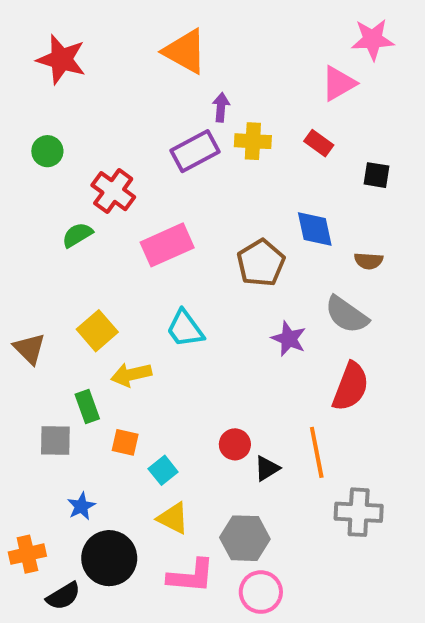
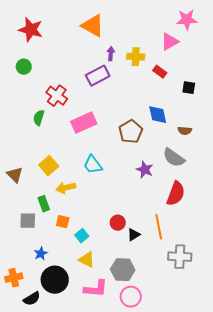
yellow cross: (253, 141) -> (136, 57), moved
green circle: (47, 151) -> (24, 67), moved
green semicircle: (77, 235) -> (39, 118), turned -42

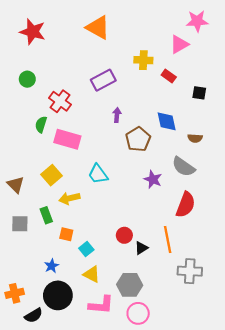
purple arrow: (111, 54) -> (117, 115), moved
green circle: (24, 67) -> (27, 79), moved
pink rectangle: (84, 123) -> (67, 139), moved, turned 40
gray square: (28, 221) -> (20, 224), moved
blue star: (41, 254) -> (52, 266), moved

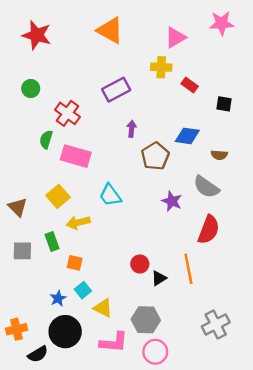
pink triangle: (179, 44) -> (175, 37), moved
blue diamond: (167, 121) -> (187, 136), turned -70
cyan square: (86, 249) -> (83, 290), moved
gray cross: (190, 271) -> (216, 324), moved, turned -30

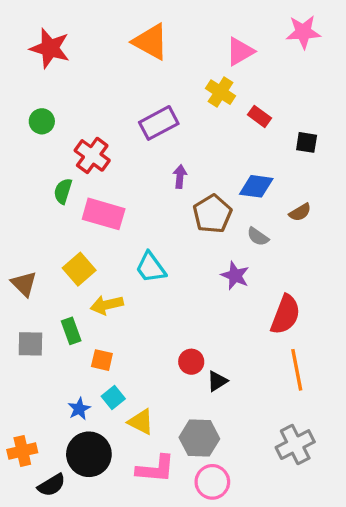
yellow cross: (161, 67) -> (220, 92), turned 30
brown semicircle: (219, 155) -> (300, 212), turned -35
gray semicircle: (206, 187) -> (258, 237), moved, size x0.6
orange line: (188, 269) -> (297, 370), moved

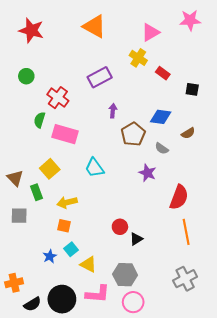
yellow arrow: (107, 305) -> (67, 202), moved
green rectangle: (71, 331) -> (36, 192), moved
black circle: (89, 454) -> (62, 299), moved

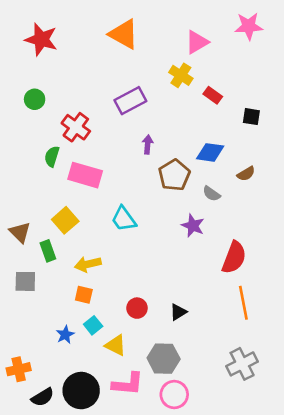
red circle: (120, 227) -> (137, 308), moved

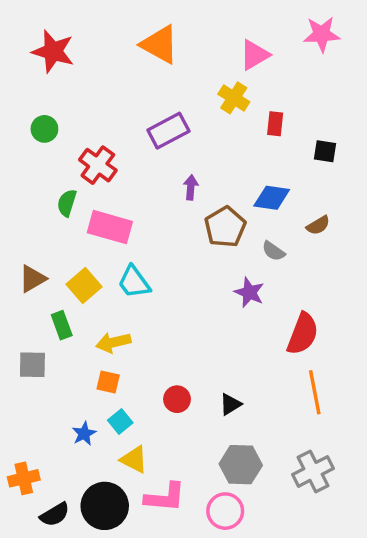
red rectangle: (213, 95) -> (275, 124), turned 60
cyan trapezoid: (124, 219) -> (134, 282), moved
brown triangle: (20, 232) -> (32, 279), moved, turned 45
yellow triangle: (116, 345) -> (134, 459), moved
gray hexagon: (164, 359) -> (241, 465), moved

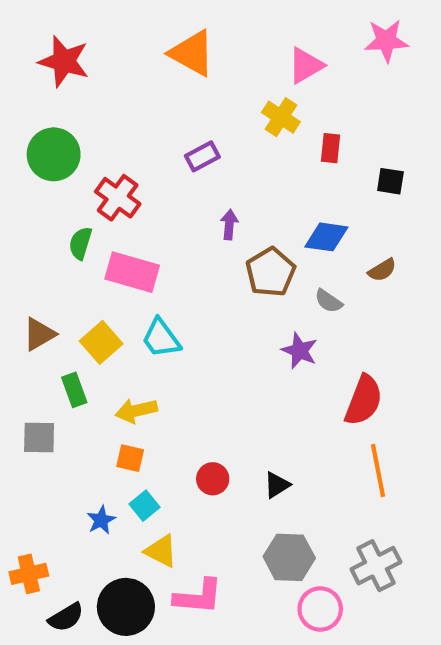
green circle: (44, 129) -> (54, 154), size x1.6
purple rectangle: (168, 131) -> (202, 156), size x0.7
pink circle: (225, 511) -> (320, 609), moved

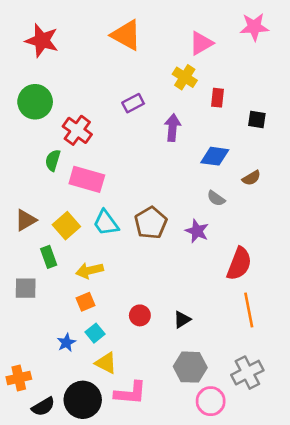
purple arrow: (229, 225) -> (173, 128), moved, size x1.4
brown pentagon: (271, 272) -> (151, 223), moved
orange square: (130, 458) -> (85, 302), turned -36

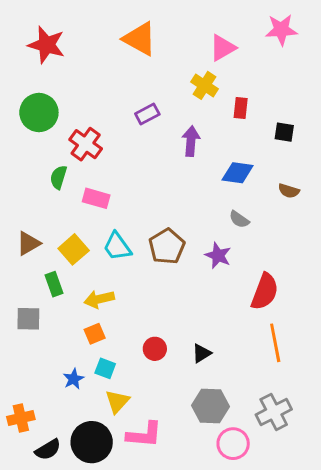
brown semicircle: (251, 178) -> (289, 191), moved, turned 48
pink rectangle: (87, 179) -> (96, 198), size x0.7
cyan square: (95, 333) -> (105, 368), turned -30
yellow triangle: (106, 363) -> (117, 401), turned 45

